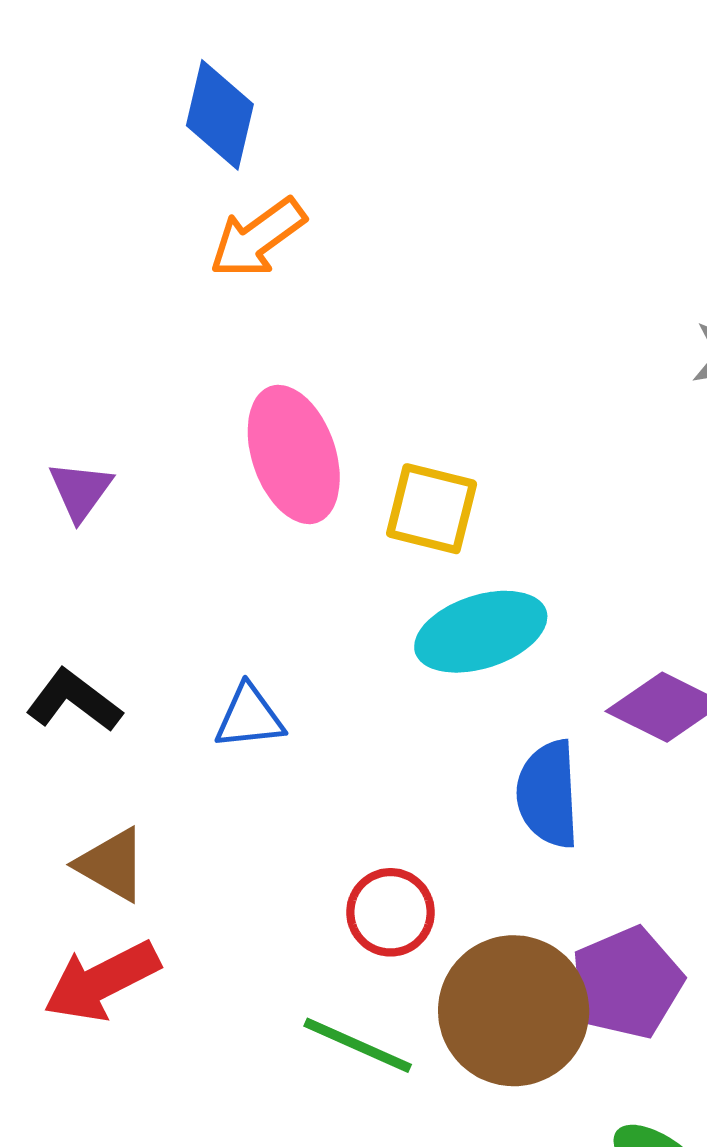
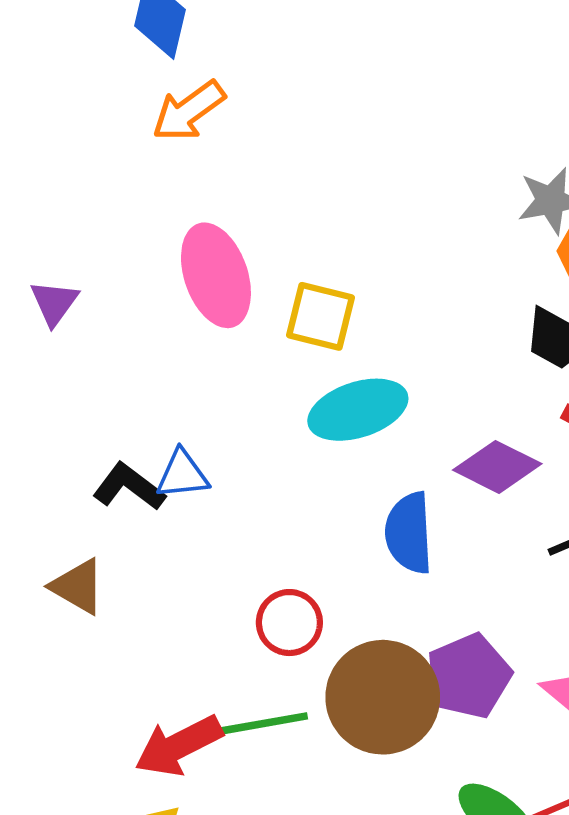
black L-shape: (74, 701) -> (129, 487), moved
red arrow: (102, 981) -> (179, 746), moved
green line: (358, 1045) -> (265, 723), turned -34

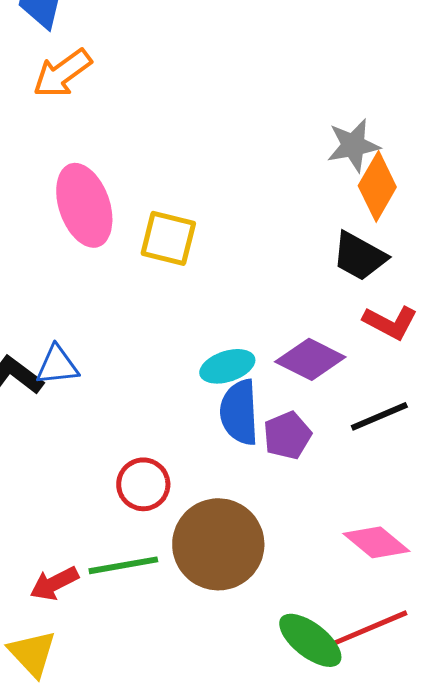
cyan ellipse: (358, 410) -> (227, 366), moved, size x0.7
purple pentagon: (469, 676) -> (287, 435), moved, size x0.7
red arrow: (179, 746) -> (54, 583), size x0.7

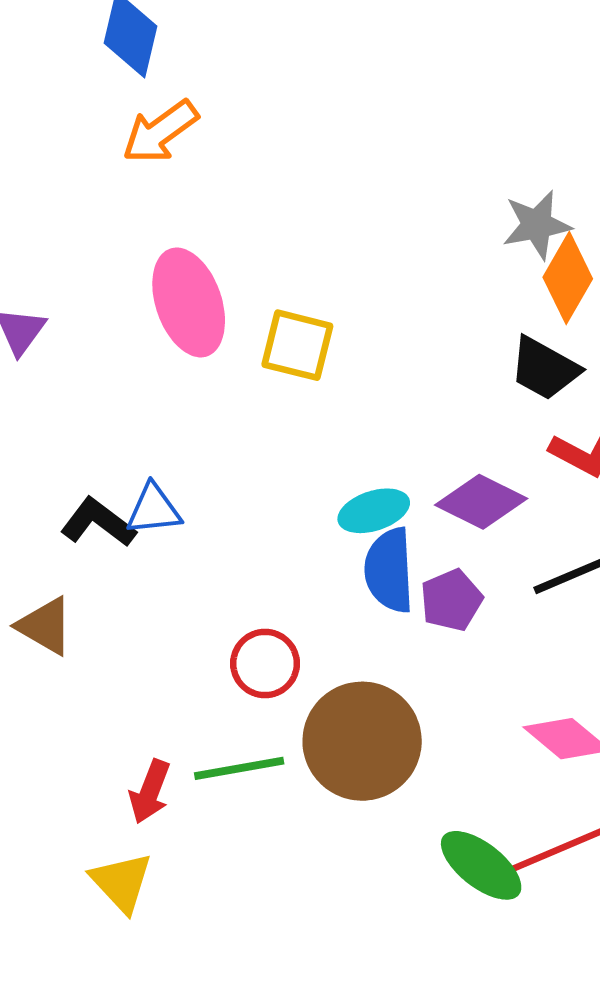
red arrow: (54, 583) -> (150, 792), turned -42

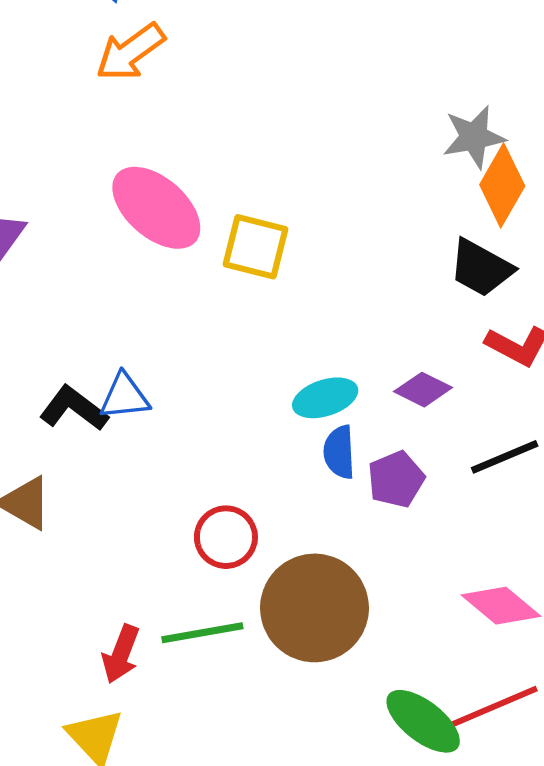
pink ellipse: (189, 302) -> (156, 208), turned -30
purple diamond: (481, 502) -> (423, 390), size x0.7
blue semicircle: (389, 570) -> (339, 452), size x0.7

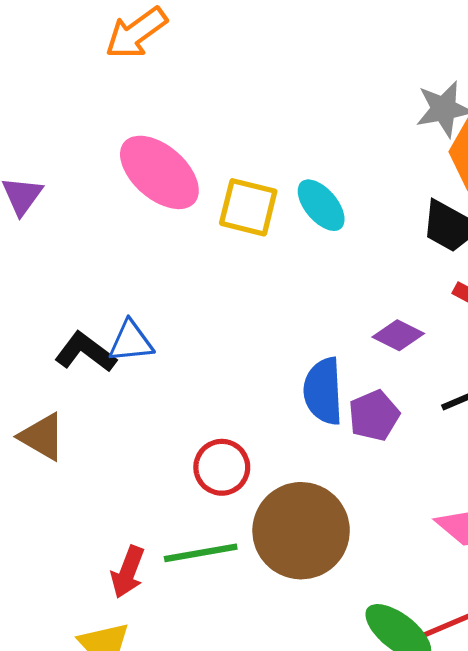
cyan ellipse: (325, 398) -> (321, 205), moved, turned 68
blue semicircle: (339, 452) -> (323, 391), size x1.4

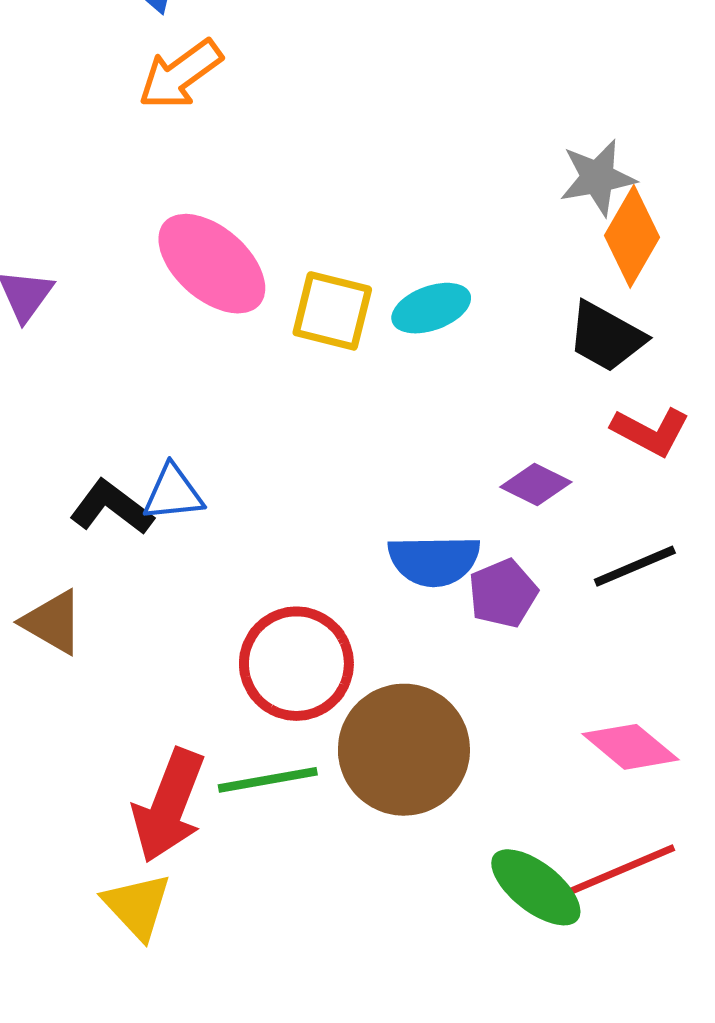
cyan ellipse: (321, 205) -> (431, 308), turned -70
blue semicircle: (323, 391) -> (434, 560), turned -88
red circle: (222, 467) -> (296, 664), size x1.5
red arrow: (128, 572) -> (169, 806), size x1.6

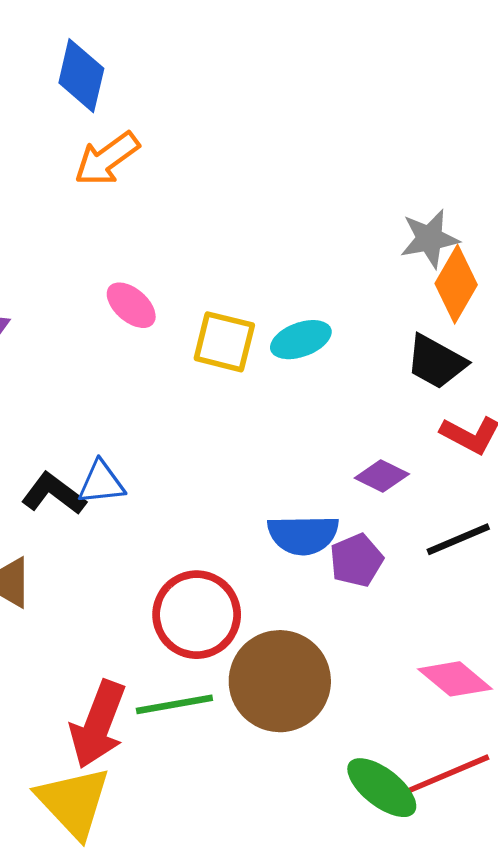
pink ellipse: (212, 264) -> (131, 305), size x0.6
yellow triangle: (137, 906) -> (74, 802), size x1.4

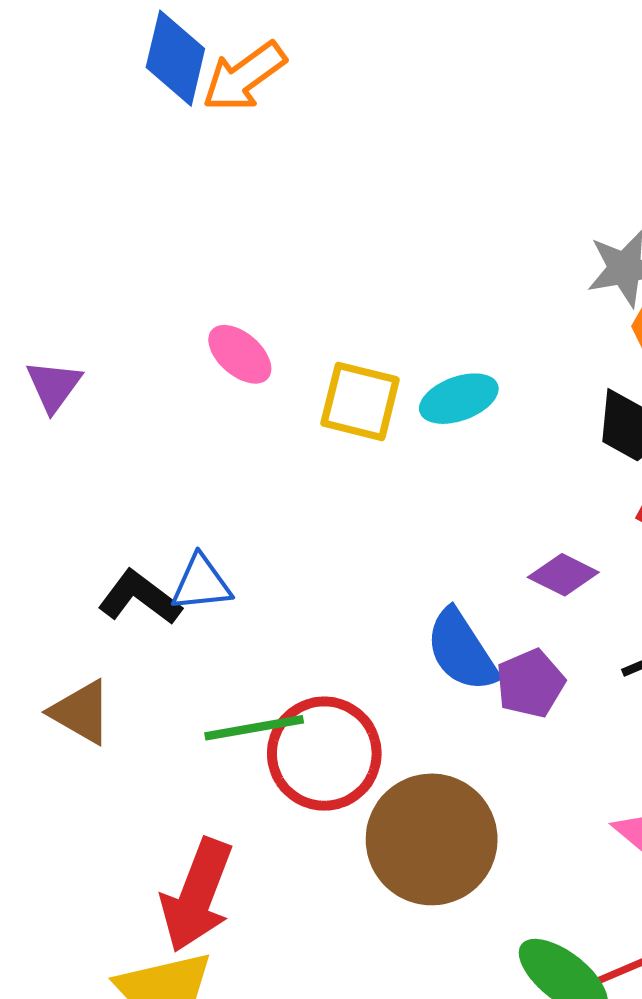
orange arrow: (107, 159) -> (244, 77), moved
blue semicircle: (303, 535) -> (462, 651), turned 58
green line: (174, 704) -> (254, 728), moved

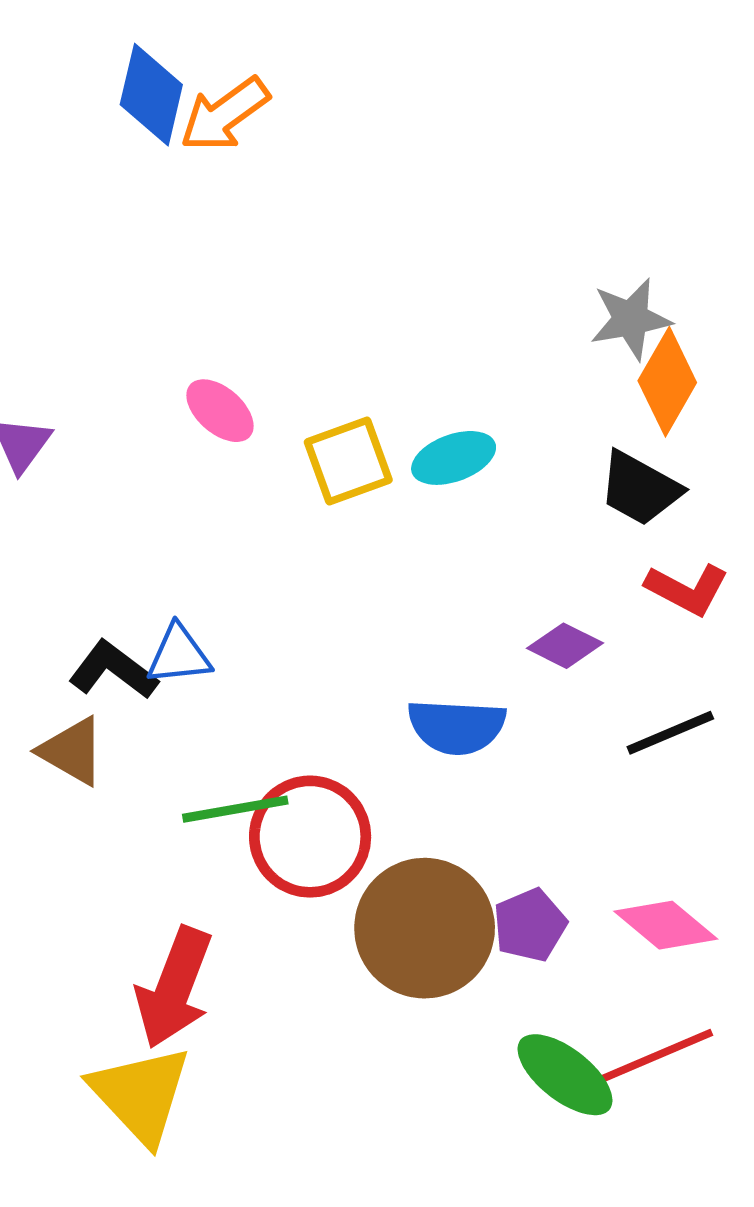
yellow square: (360, 401) -> (348, 461), turned -34
blue semicircle: (462, 651) -> (457, 727), turned -54
purple pentagon: (530, 683) -> (530, 925), moved
brown triangle: (81, 712) -> (72, 751), moved

